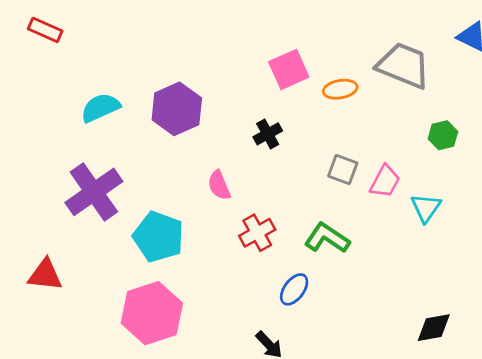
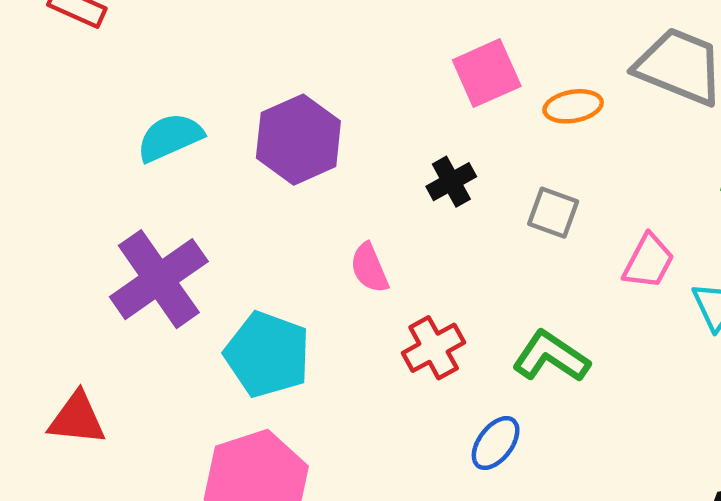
gray square: (343, 170) -> (553, 213), moved

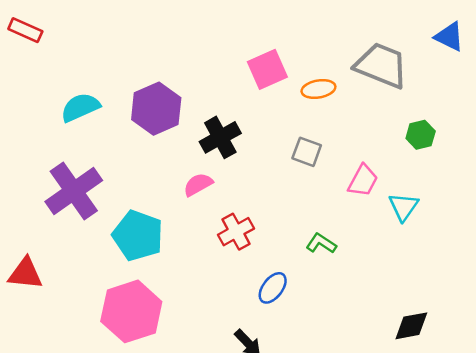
black cross: (451, 182) -> (220, 137), moved, size x1.4
pink semicircle: (369, 268) -> (198, 185), turned 84
green L-shape: (551, 357) -> (321, 243), moved, size x0.7

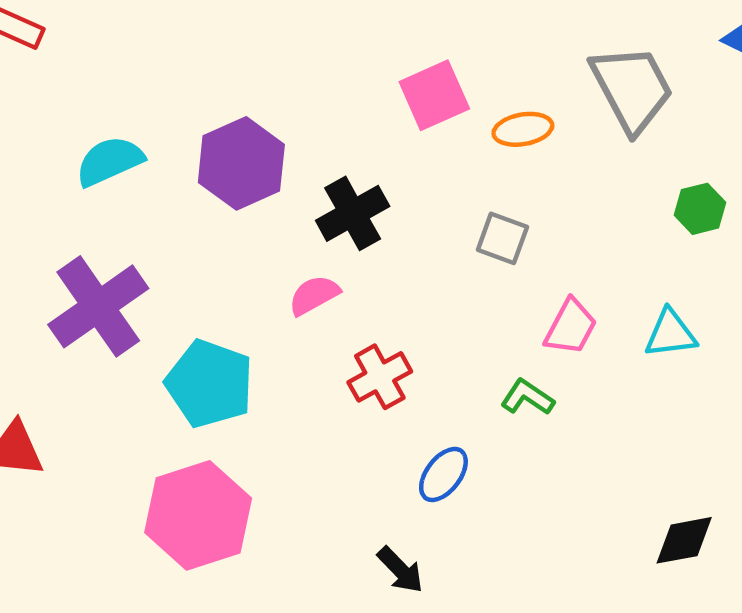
gray trapezoid: (381, 65) -> (632, 88), turned 40
pink trapezoid: (363, 181) -> (571, 327), moved
cyan triangle: (404, 207) -> (670, 334), turned 48

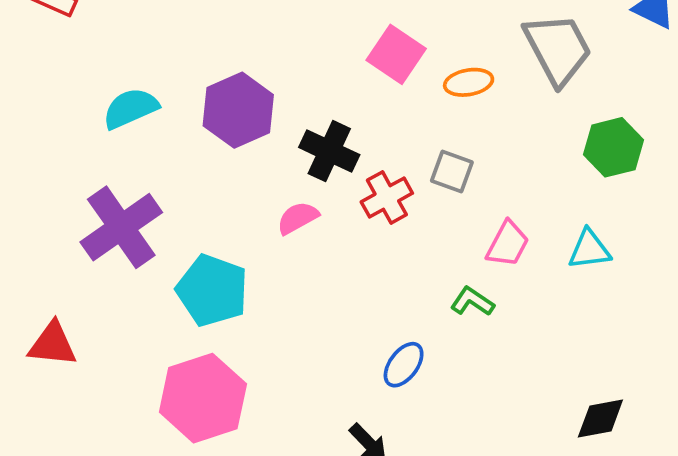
pink square: (434, 95) -> (396, 54), turned -32
green hexagon: (700, 209) -> (613, 147), size x1.4
black cross: (353, 213) -> (329, 151), turned -36
red cross: (380, 377) -> (387, 197), moved

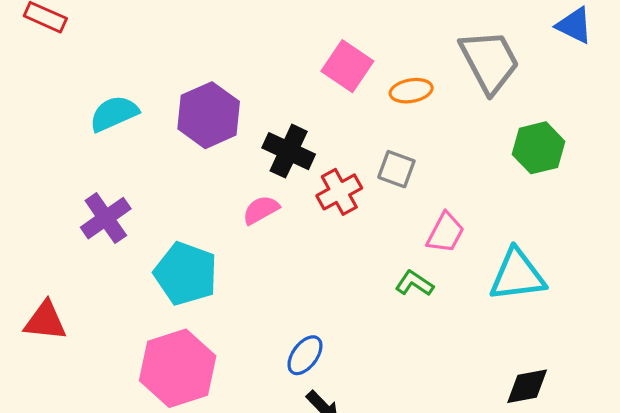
purple cross: (121, 227) -> (106, 218), size x0.7
cyan triangle: (589, 249) -> (517, 275), moved, size x1.5
blue ellipse: (404, 365) -> (305, 355), moved

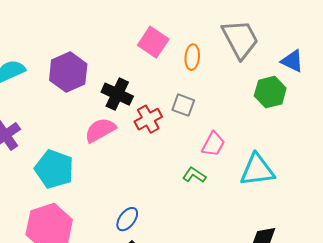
blue triangle: (574, 25) -> (292, 61), moved
orange ellipse: (411, 91) -> (192, 57), turned -75
pink semicircle: (261, 210) -> (100, 130), size x1.4

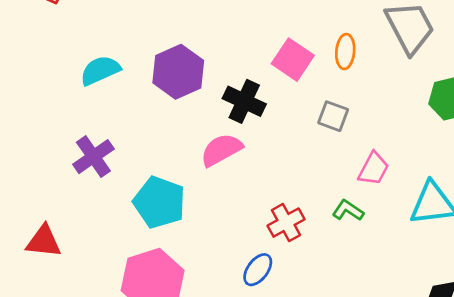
pink square: (153, 42) -> (293, 60), moved
red cross: (148, 119) -> (286, 223), moved

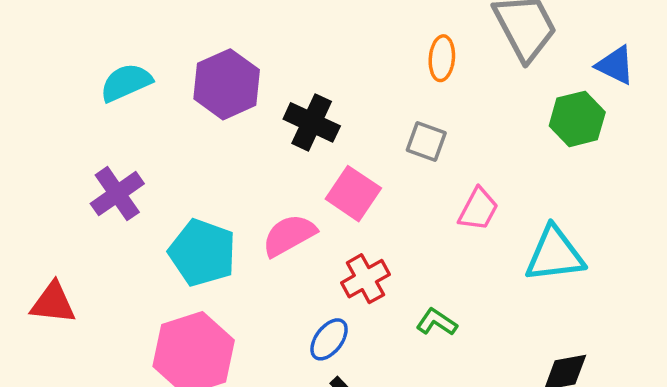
pink square: (293, 60) -> (353, 194), moved
pink semicircle: (221, 150) -> (289, 235), moved
green L-shape: (348, 210) -> (437, 322), moved

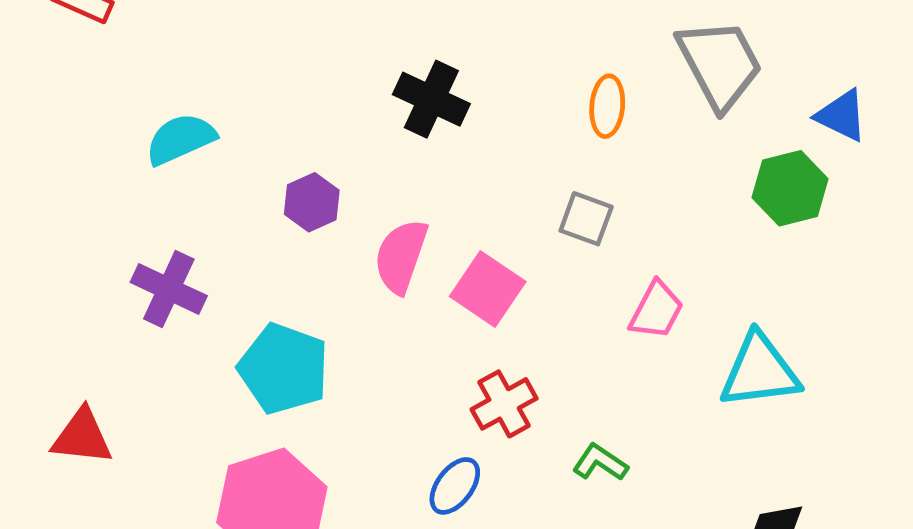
purple hexagon: (227, 84) -> (312, 202), moved, size x0.6
black cross: (312, 122) -> (431, 99), moved
purple cross: (117, 194) -> (169, 289), turned -30
pink semicircle: (289, 235) -> (401, 256), moved, turned -42

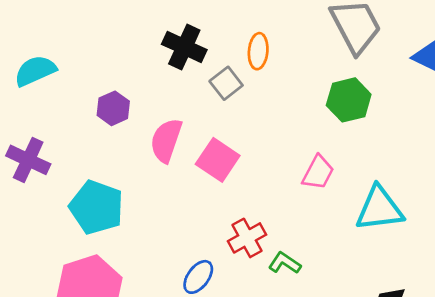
orange ellipse: (607, 106) -> (258, 51), moved
green hexagon: (790, 188) -> (349, 100), moved
gray square: (586, 219) -> (226, 83), moved, turned 32
red cross: (504, 404) -> (247, 238), moved

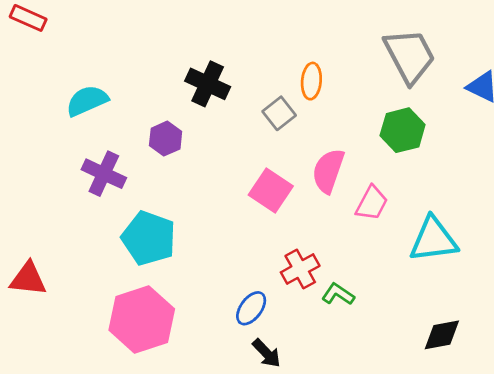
black cross: (184, 47) -> (208, 84), moved
pink semicircle: (166, 140) -> (328, 171), moved
purple cross: (28, 160) -> (104, 174), moved

